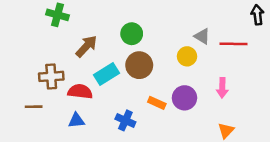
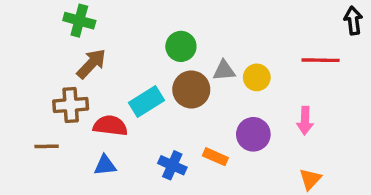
gray triangle: (202, 36) -> (224, 71), moved, turned -36
brown arrow: (86, 46) -> (91, 64), moved
orange rectangle: (157, 103) -> (215, 157), moved

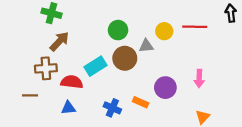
red line: (321, 60) -> (195, 27), moved
yellow circle: (257, 77) -> (164, 31), moved

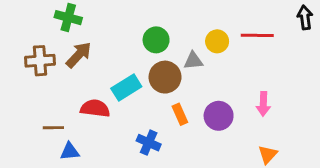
brown cross: (46, 68) -> (40, 61), moved
brown line: (30, 95) -> (53, 128), moved
orange rectangle: (141, 102) -> (180, 114), moved, turned 42
blue triangle: (68, 108) -> (70, 151), moved

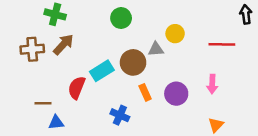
red line: (257, 35) -> (222, 44), moved
green circle: (156, 40) -> (121, 18), moved
red semicircle: (95, 108) -> (77, 88), turned -75

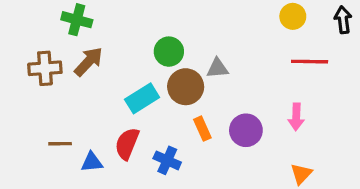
green circle: (121, 18) -> (169, 52), moved
yellow circle: (175, 34) -> (293, 16), moved
red semicircle: (77, 88) -> (127, 144), moved
blue triangle: (56, 122) -> (92, 162), moved

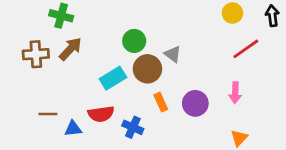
red line: (310, 62) -> (246, 49), turned -36
gray triangle: (217, 68) -> (173, 54), turned 42
red semicircle: (127, 144) -> (101, 114), turned -120

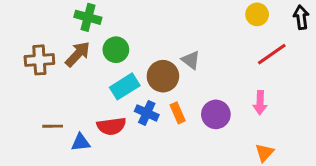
green cross: (61, 16) -> (88, 17), moved
green circle: (134, 41) -> (116, 50), moved
blue cross: (133, 127) -> (147, 113), moved

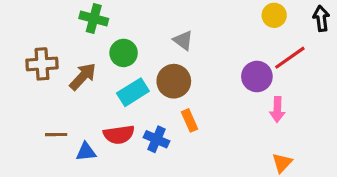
brown arrow: (78, 54) -> (83, 76), moved
gray triangle: (191, 60) -> (183, 40), moved
blue cross: (147, 113) -> (157, 139), moved
purple circle: (216, 114) -> (257, 76), moved

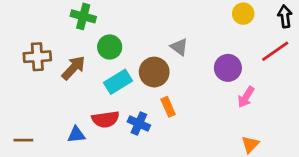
gray triangle: (183, 40) -> (179, 47), moved
red line: (290, 58) -> (275, 51), moved
pink arrow: (277, 109) -> (246, 97), turned 30
brown line: (56, 135) -> (23, 140), moved

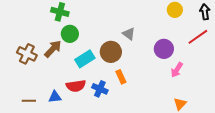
green circle: (110, 47) -> (70, 34), moved
brown cross: (37, 57) -> (27, 54), moved, turned 30
brown line: (23, 140) -> (29, 101), moved

